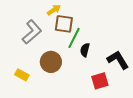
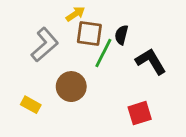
black semicircle: (85, 50) -> (121, 35), moved
black L-shape: (118, 60) -> (151, 61), moved

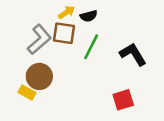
brown square: (89, 33) -> (64, 33), moved
black semicircle: (121, 35) -> (89, 16), moved, turned -119
brown circle: (71, 87) -> (39, 76), moved

